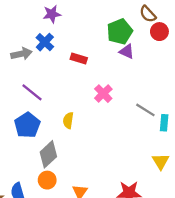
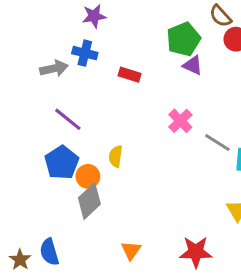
blue cross: (45, 42) -> (85, 53), turned -30
pink cross: (103, 94) -> (180, 121), moved
orange circle: (47, 180) -> (88, 176), moved

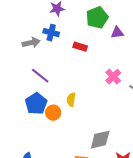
green pentagon: (183, 39) -> (97, 18), moved
purple triangle: (193, 65) -> (117, 33), moved, turned -32
gray diamond: (89, 201) -> (100, 140), moved, turned 30

